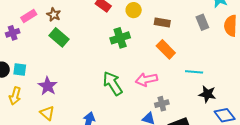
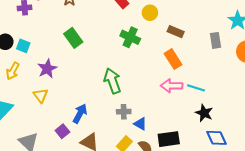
green rectangle: (59, 37) -> (73, 38), moved
green cross: (120, 38) -> (130, 37), turned 30
pink arrow: (146, 79) -> (172, 86), moved
gray cross: (162, 104) -> (124, 112), moved

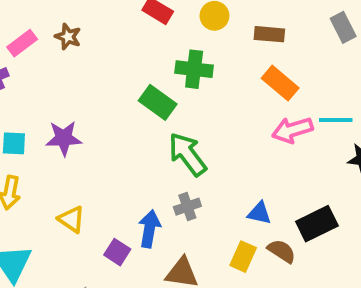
green rectangle: (73, 38) -> (158, 102), moved
purple star: (47, 69) -> (64, 138), moved, turned -30
gray cross: (124, 112) -> (187, 207), moved
purple square: (62, 131) -> (117, 252), moved

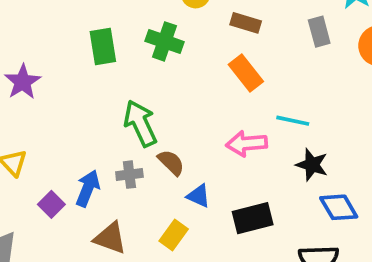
green rectangle: (158, 102) -> (103, 47), moved, turned 33
pink arrow: (292, 130) -> (247, 144), moved
purple star: (64, 138) -> (23, 82), turned 30
brown semicircle: (282, 251) -> (171, 163), moved

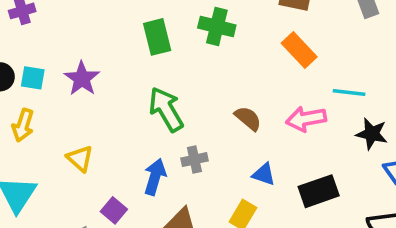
green arrow: (140, 123) -> (166, 109), moved
brown semicircle: (171, 163) -> (248, 118), moved
purple square: (51, 204) -> (114, 210), moved

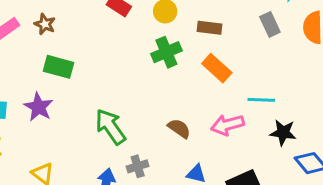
green cross: (217, 27) -> (166, 52), moved, turned -32
green rectangle: (157, 37) -> (59, 67), moved, turned -56

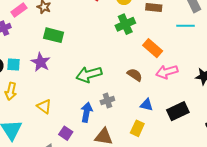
orange rectangle: (217, 68) -> (153, 48), moved
cyan line: (261, 100) -> (185, 26), moved
green arrow: (111, 127) -> (89, 74), turned -70

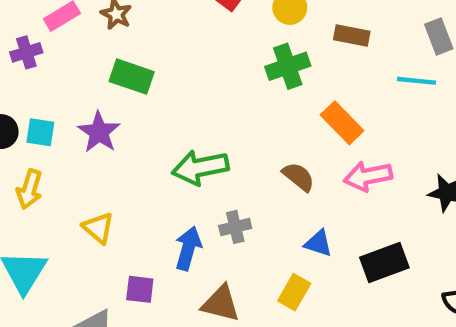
purple square: (66, 133) -> (140, 289), turned -32

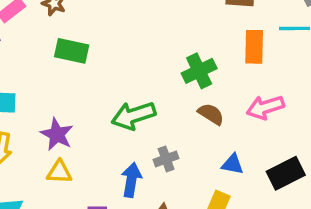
green cross: (288, 66) -> (199, 71), moved
orange rectangle: (342, 123) -> (254, 47), moved, turned 52
purple star: (99, 132) -> (57, 134), moved
yellow triangle: (98, 228) -> (59, 172), turned -32

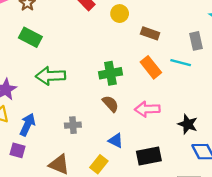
orange rectangle: (254, 47) -> (151, 67), turned -55
green arrow: (133, 116) -> (51, 76), moved
blue arrow: (131, 180) -> (27, 125), moved

